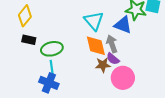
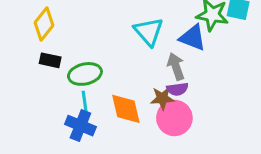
orange diamond: (96, 46) -> (126, 109), moved
purple semicircle: (113, 59) -> (177, 89), turned -48
pink circle: (123, 78) -> (174, 118), moved

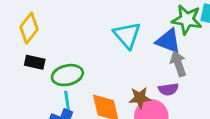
gray arrow: (176, 66) -> (178, 64), moved
purple semicircle: (177, 89) -> (168, 89), moved

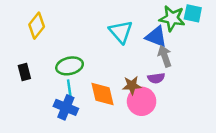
black rectangle: (35, 62) -> (24, 72), moved, turned 63

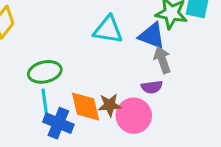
cyan triangle: (121, 32) -> (108, 30), turned -40
brown star: (132, 85) -> (110, 105), moved
blue cross: (66, 107) -> (58, 123), moved

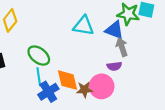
green ellipse: (45, 72) -> (39, 56), turned 50
brown star: (110, 105) -> (85, 90), moved
blue cross: (58, 123) -> (48, 92), turned 36

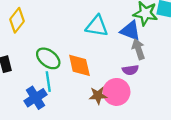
orange diamond: (68, 80) -> (79, 65), moved
blue cross: (48, 92) -> (36, 98), moved

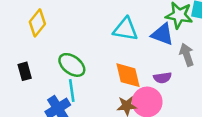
gray arrow: (138, 49) -> (187, 55), moved
orange diamond: (79, 65) -> (128, 75), moved

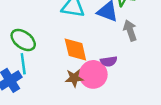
purple semicircle: (162, 78) -> (109, 61), moved

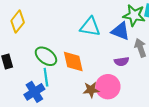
orange diamond: (75, 49) -> (73, 61), moved
purple semicircle: (109, 61) -> (122, 61), moved

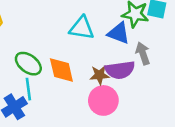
purple semicircle: (122, 61) -> (120, 70), size x1.6
brown star: (91, 90) -> (100, 75), moved

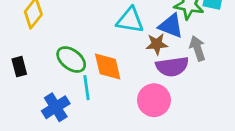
brown star: (100, 75) -> (157, 44), moved
cyan line: (28, 89) -> (87, 88), moved

